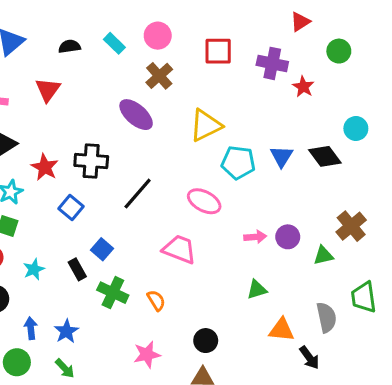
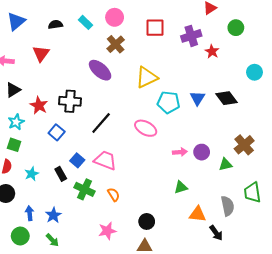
purple cross: (272, 63) -> (191, 36), turned -30
cyan circle: (356, 128) -> (254, 72), moved
pink trapezoid: (179, 249) -> (105, 160), moved

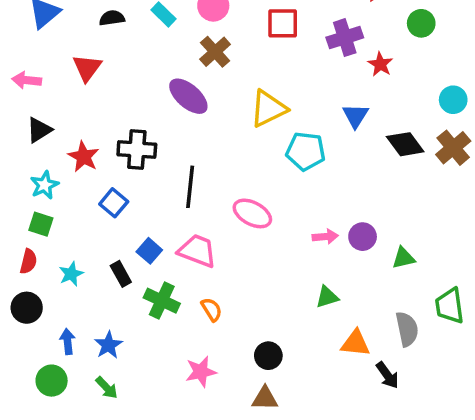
blue triangle: (197, 98) -> (355, 116), moved
black line: (101, 123) -> (190, 187), turned -35
pink ellipse: (146, 128) -> (252, 213), moved
brown cross: (244, 145) -> (453, 148), moved

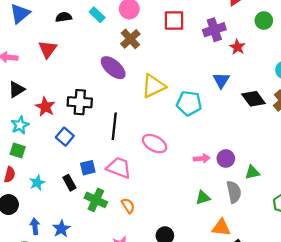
yellow triangle: (268, 109) -> (153, 86), moved
blue square: (149, 251) -> (88, 168), turned 35
gray semicircle: (407, 329) -> (234, 192), moved

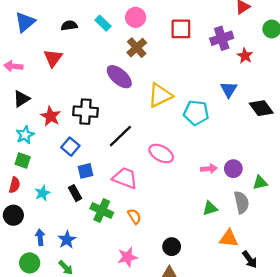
black line: (114, 126) -> (120, 136), turned 40
blue square: (88, 168) -> (86, 171), moved

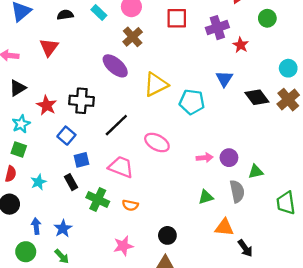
orange semicircle: (134, 216) -> (130, 205), turned 133

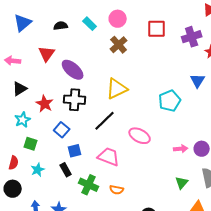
purple ellipse: (115, 66) -> (73, 70), moved
yellow triangle: (156, 84) -> (117, 89), moved
cyan pentagon: (192, 102) -> (170, 101), turned -30
green square: (19, 150) -> (31, 144), moved
green triangle: (206, 197) -> (182, 183), turned -32

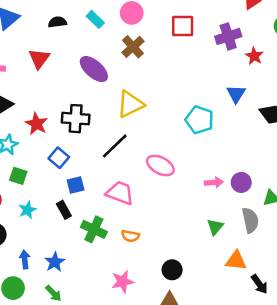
purple ellipse: (73, 70) -> (94, 69), moved
cyan pentagon: (170, 101) -> (199, 120), turned -30

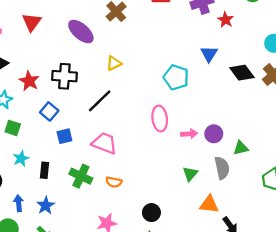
yellow triangle: (130, 104) -> (114, 63), size x0.6
pink ellipse: (160, 165) -> (160, 119), moved, turned 55
black rectangle: (64, 210) -> (44, 170), moved, turned 35

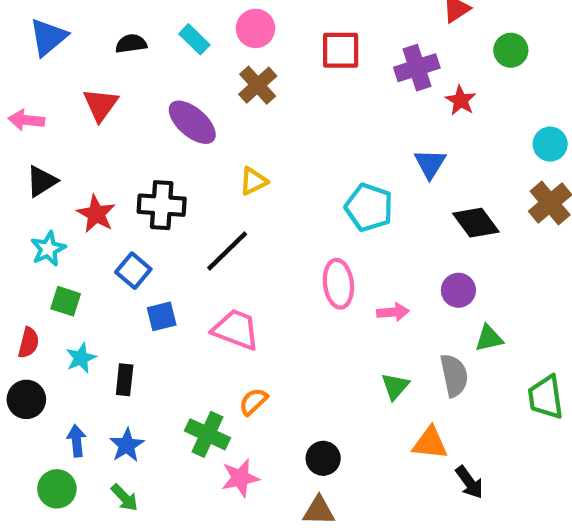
black diamond: (242, 73) -> (476, 223), moved
purple circle: (214, 134) -> (458, 290), moved
green cross: (81, 176) -> (207, 434), moved
orange semicircle: (114, 182) -> (253, 402), turned 126

